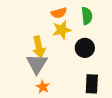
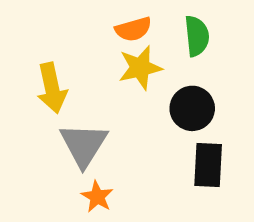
yellow arrow: (39, 47) -> (52, 88), moved
black rectangle: (92, 84) -> (208, 165), moved

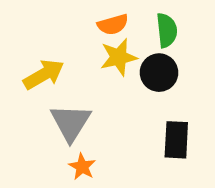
yellow arrow: (52, 88) -> (44, 74), turned -108
black circle: (192, 108) -> (159, 73), moved

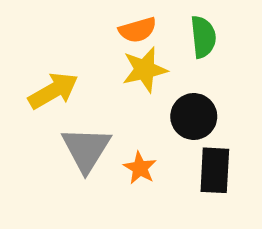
black circle: (159, 73) -> (194, 116), moved
orange star: (82, 167) -> (140, 168), moved

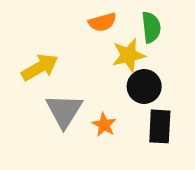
yellow star: (145, 70) -> (128, 55), moved

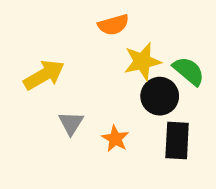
green semicircle: (151, 27) -> (189, 71), moved, turned -44
gray triangle: (64, 111) -> (71, 123), size x0.6

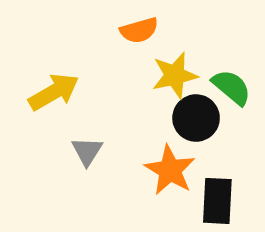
orange star: (115, 139) -> (170, 170), moved, size x1.5
black rectangle: (177, 141) -> (217, 201), moved

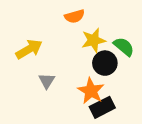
black rectangle: (217, 201) -> (102, 107), moved, turned 60

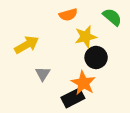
green semicircle: (124, 47) -> (112, 17), moved
black rectangle: (102, 107) -> (73, 98), moved

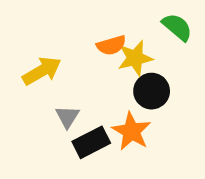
orange semicircle: (68, 15) -> (111, 45), moved
black rectangle: (73, 98) -> (91, 142), moved

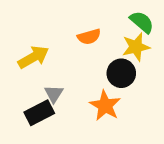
yellow star: (135, 58) -> (136, 47), moved
black rectangle: (91, 142) -> (39, 113), moved

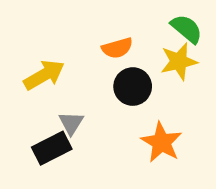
black circle: (121, 73) -> (133, 87), moved
orange star: (105, 105) -> (162, 142), moved

